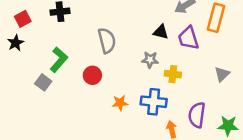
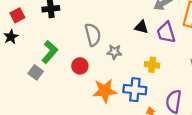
gray star: (150, 60) -> (114, 52), moved
orange star: (120, 103) -> (105, 91), size x1.6

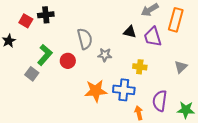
red square: (17, 15) -> (26, 21), moved, turned -32
red circle: (80, 66) -> (68, 61), moved

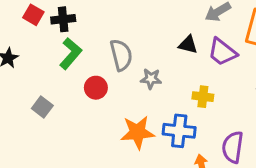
red square: (26, 21) -> (33, 15), moved
purple trapezoid: (153, 37) -> (222, 52), turned -35
green L-shape: (45, 55) -> (71, 53), moved

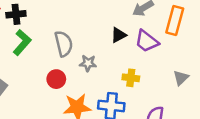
black triangle: (188, 45) -> (119, 35), turned -42
red circle: (96, 88) -> (56, 79), moved

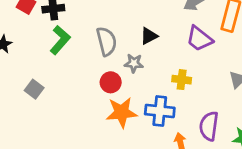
black triangle: (119, 35) -> (149, 36), moved
red circle: (56, 79) -> (111, 82), moved

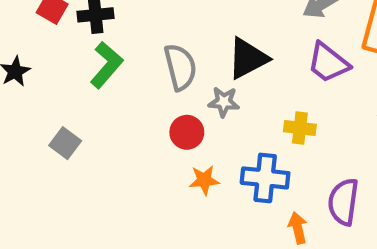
black triangle: (149, 36) -> (248, 58), size x1.5
orange star: (122, 112) -> (204, 180), size x0.6

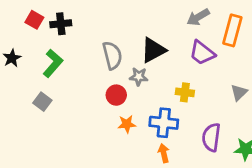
green L-shape: (106, 65) -> (53, 63), moved
orange arrow: (298, 228) -> (164, 153), moved

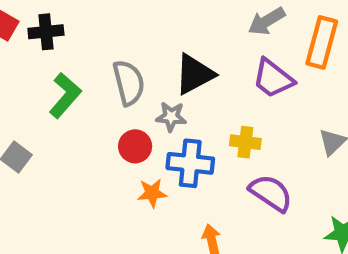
green L-shape: (53, 63) -> (65, 95), moved
blue cross: (164, 123) -> (190, 163), moved
purple semicircle: (211, 137) -> (271, 193), moved, turned 116

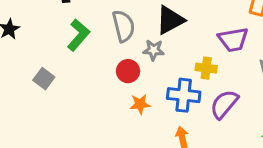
purple trapezoid: (273, 78) -> (233, 40), moved, turned -48
blue cross: (190, 163) -> (184, 95), moved
purple semicircle: (271, 193) -> (224, 104), turned -84

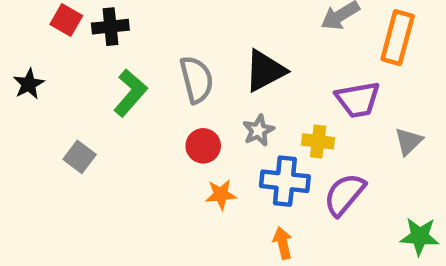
gray star: (154, 50) -> (258, 130), moved, turned -30

